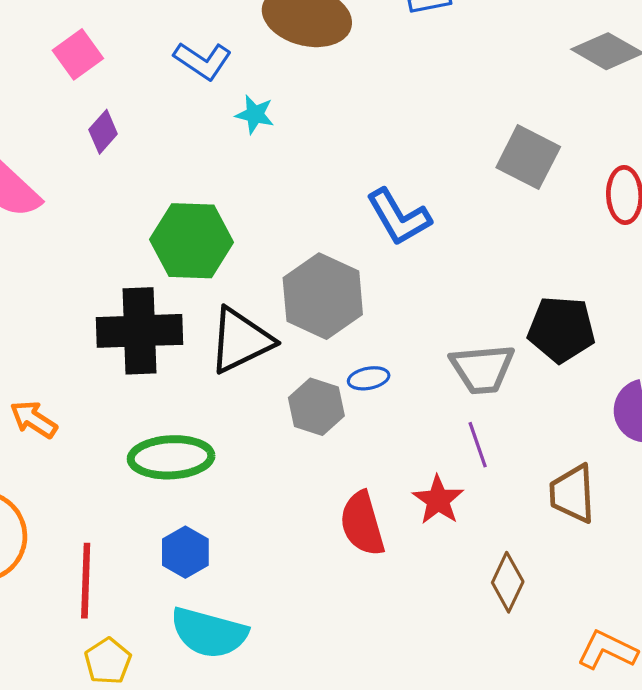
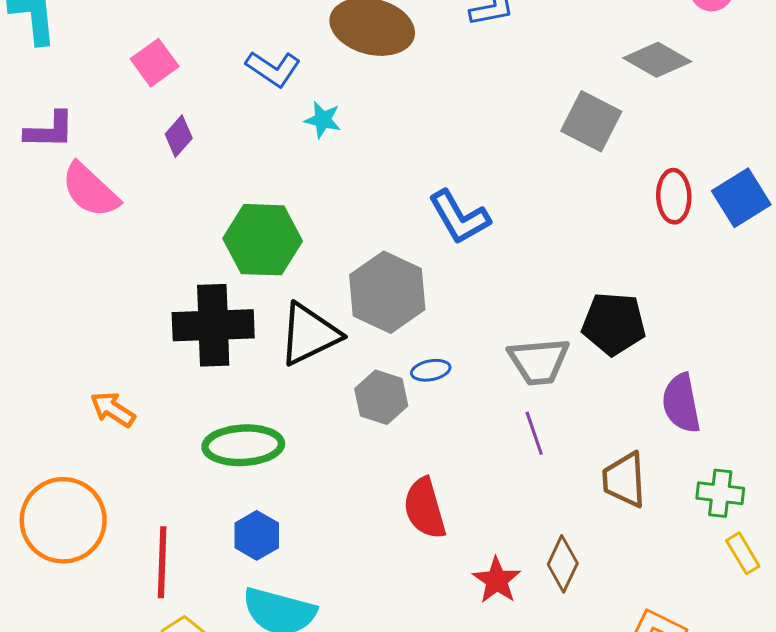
gray square: (528, 157) -> (591, 121), moved
red star: (438, 500) -> (497, 580), moved

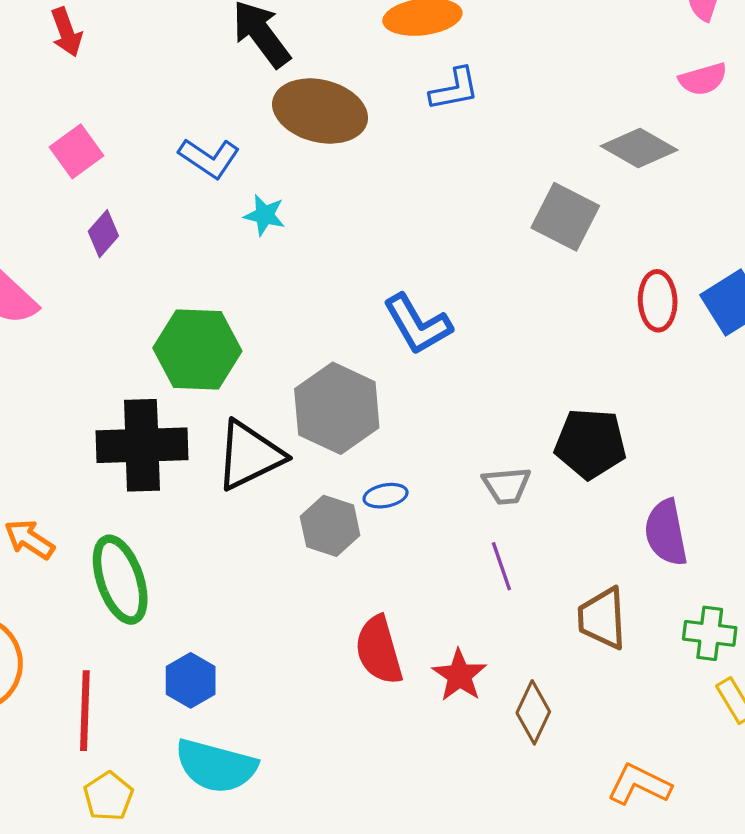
gray trapezoid: (539, 361) -> (506, 486), size x0.7
green ellipse: (243, 445) -> (120, 580), moved, turned 74
red star: (497, 580) -> (459, 675), moved

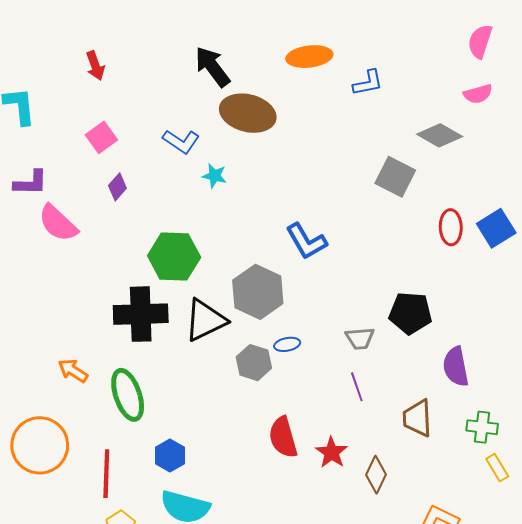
blue L-shape: (454, 89) -> (368, 83), moved

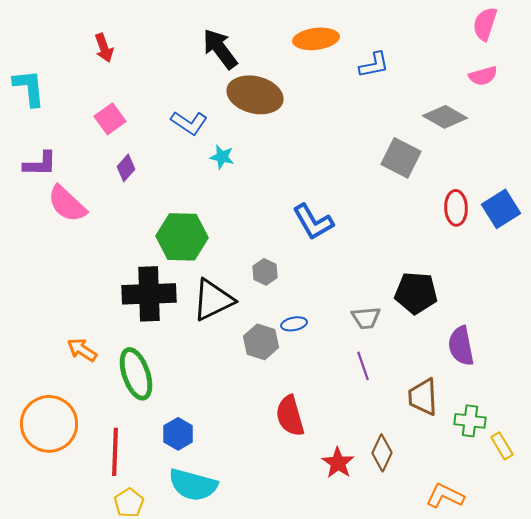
gray hexagon: (258, 292) -> (265, 272), size x0.5
green cross: (482, 427) -> (470, 421), moved
red star: (332, 452) -> (338, 463), moved

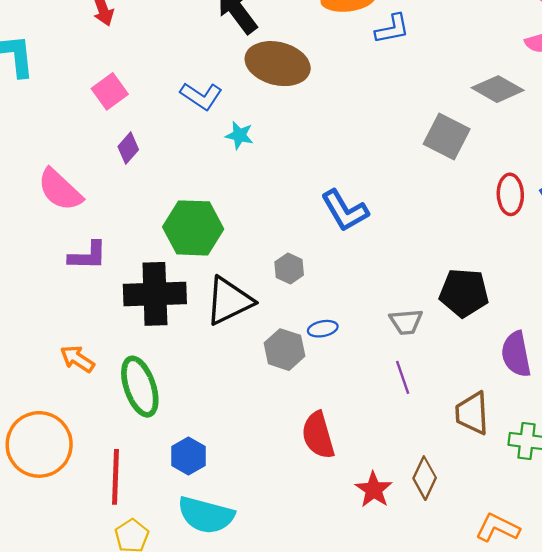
blue L-shape: (374, 65) -> (392, 29), moved
purple L-shape: (40, 164) -> (88, 256), moved

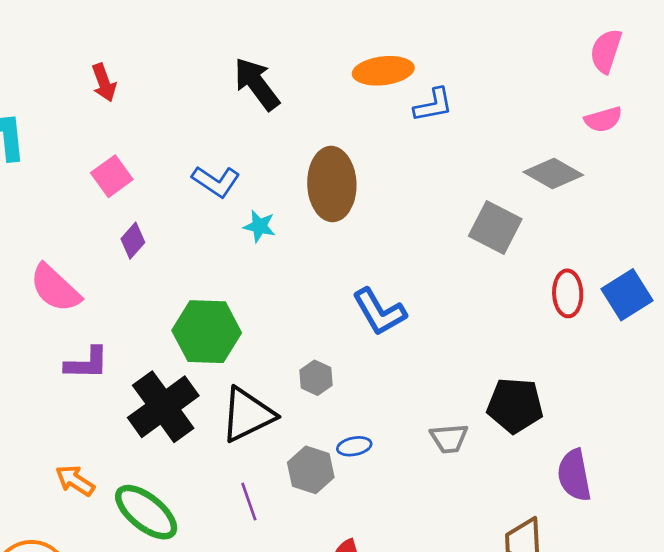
brown ellipse: (278, 64) -> (332, 184), moved, turned 74
black cross: (155, 294) -> (163, 407), turned -34
purple line: (403, 377) -> (249, 502), moved
green ellipse: (140, 387) -> (146, 512), turned -32

